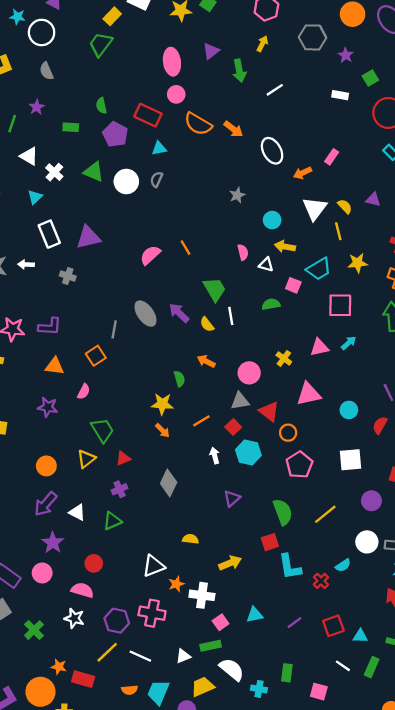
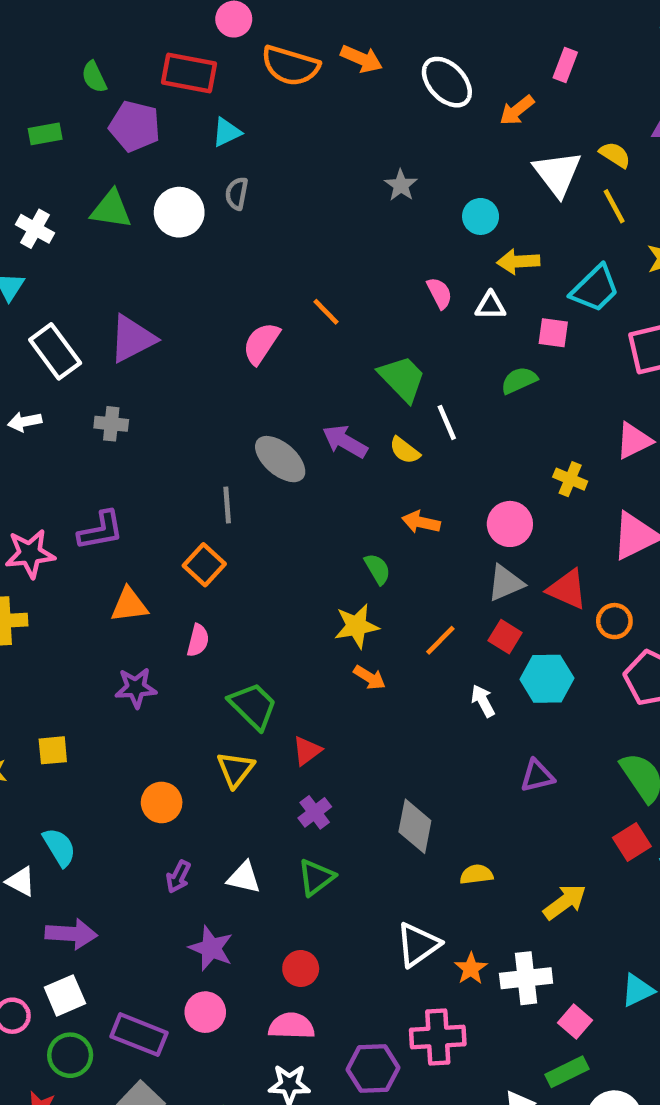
gray diamond: (169, 483) -> (415, 826), moved
purple triangle: (232, 499) -> (537, 776), turned 42
purple arrow: (46, 504) -> (178, 877), size x0.6

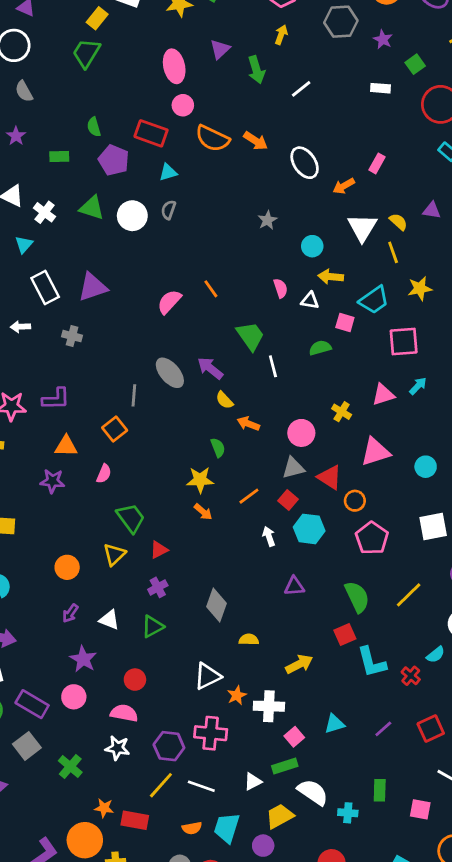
yellow semicircle: (405, 450) -> (224, 400), moved
purple star: (136, 688) -> (52, 481), moved

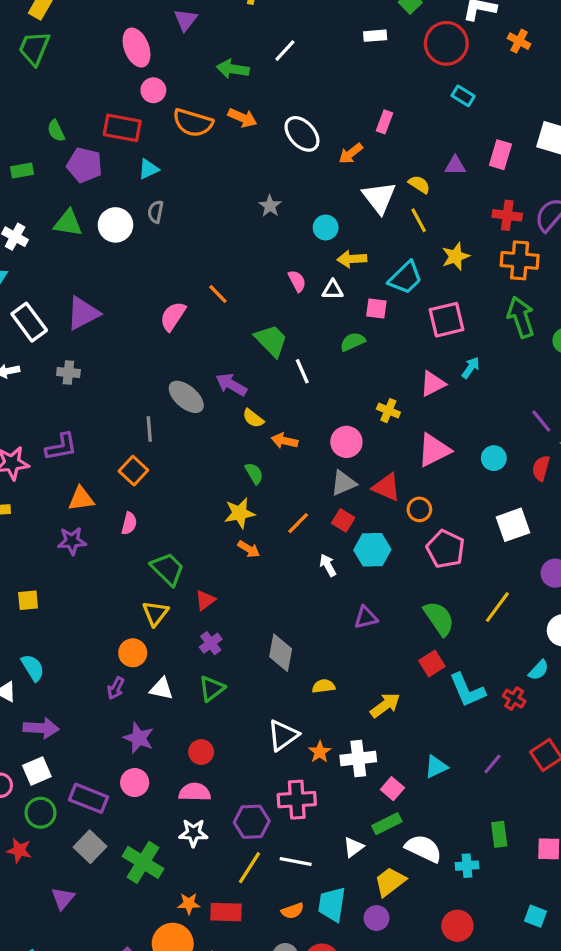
green arrow: (256, 70) -> (233, 69), moved, turned 124
orange circle: (67, 567) -> (133, 653), moved
green cross: (70, 766) -> (143, 862), size x1.4

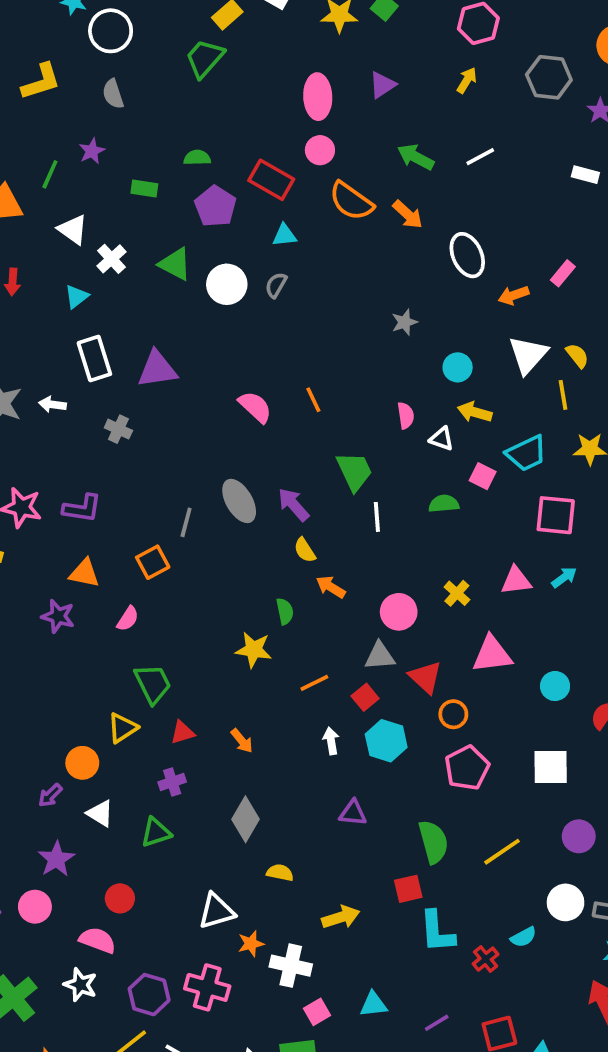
green semicircle: (56, 131) -> (197, 158), turned 95
pink semicircle: (173, 316) -> (255, 407), turned 80
orange arrow: (249, 549) -> (242, 741), moved

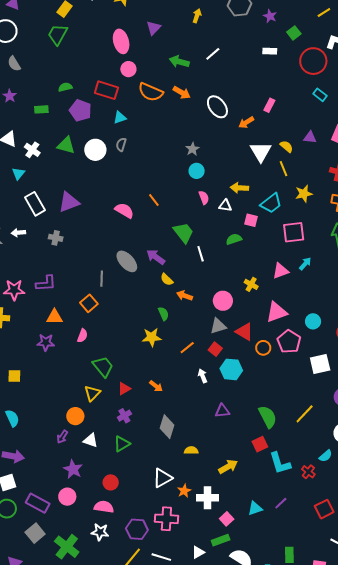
cyan circle: (458, 367) -> (197, 171), moved
pink pentagon: (467, 768) -> (289, 342), moved
purple line: (437, 1023) -> (281, 503), moved

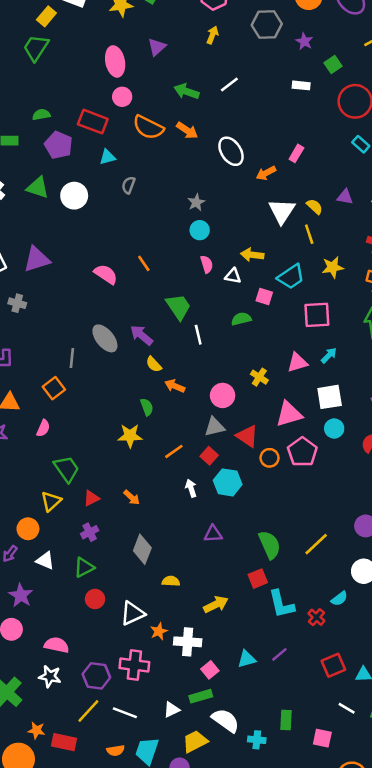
gray semicircle: (121, 145) -> (128, 185), moved
white square: (320, 364) -> (330, 397), moved
red circle: (111, 482) -> (95, 599), moved

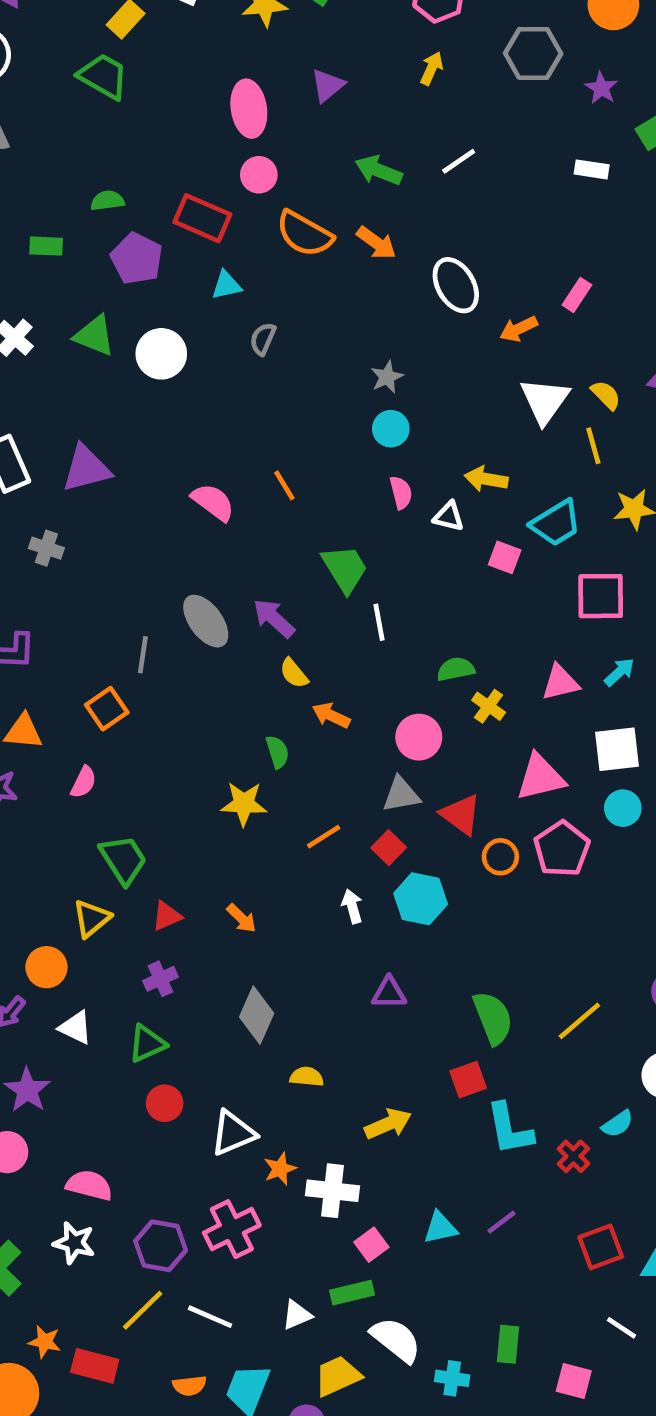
green trapezoid: (36, 48) -> (103, 76), turned 84
green semicircle: (241, 319) -> (456, 669), moved
pink cross: (134, 665) -> (232, 1229), turned -36

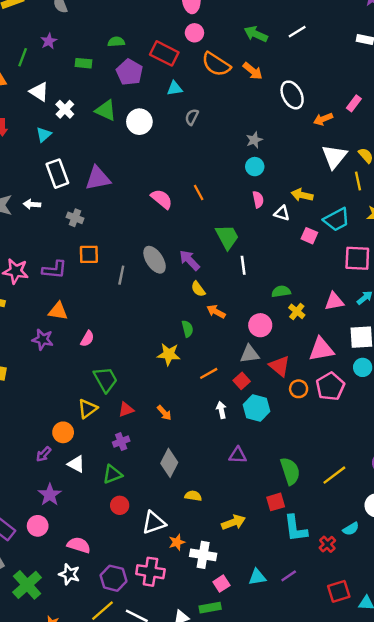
orange square: (107, 709) -> (89, 254), moved, turned 30
pink cross: (232, 1229) -> (150, 572), turned 32

